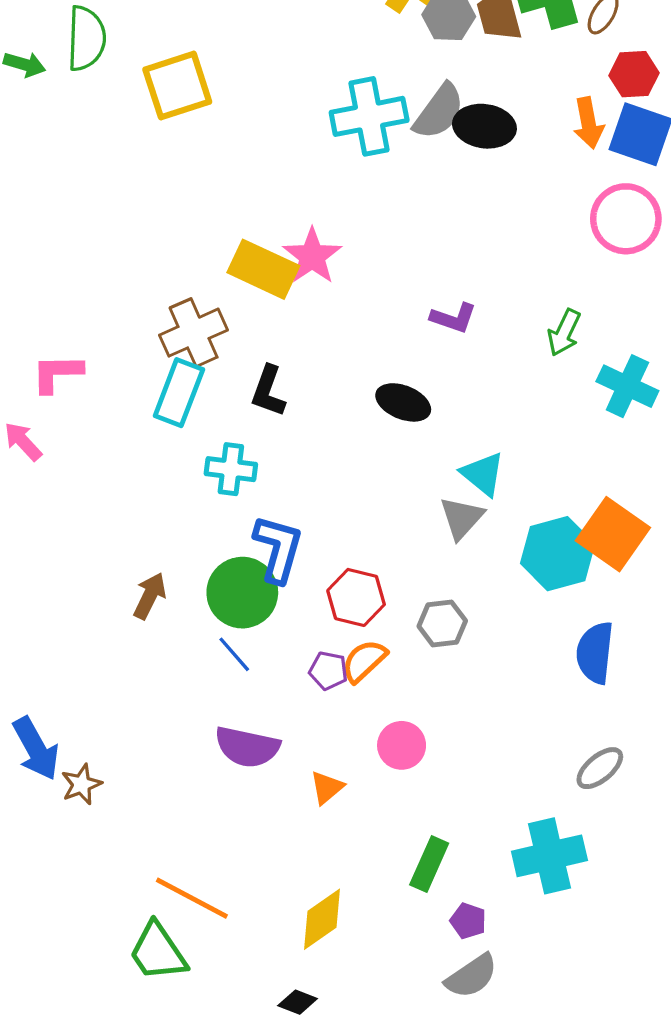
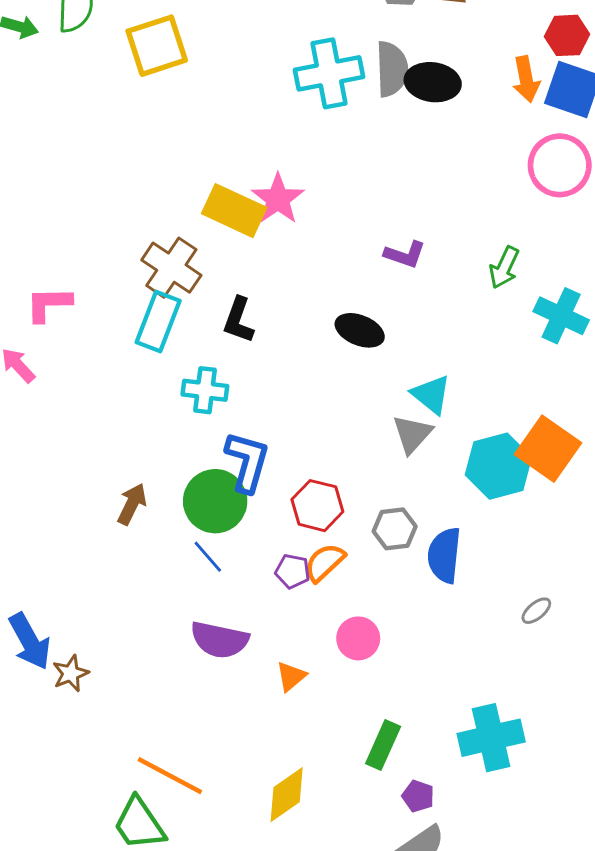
gray semicircle: (439, 112) -> (392, 69), turned -38
brown cross: (194, 333) -> (171, 268), turned -32
blue semicircle: (595, 653) -> (444, 555), moved
gray ellipse: (600, 768) -> (536, 611), moved, size x0.7

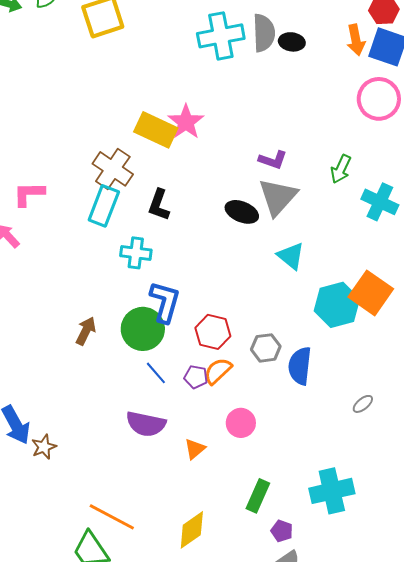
black ellipse: (433, 82) -> (292, 42), size x0.7
gray triangle: (412, 434) -> (278, 197), moved, size x1.4
blue line: (208, 557) -> (156, 373), moved

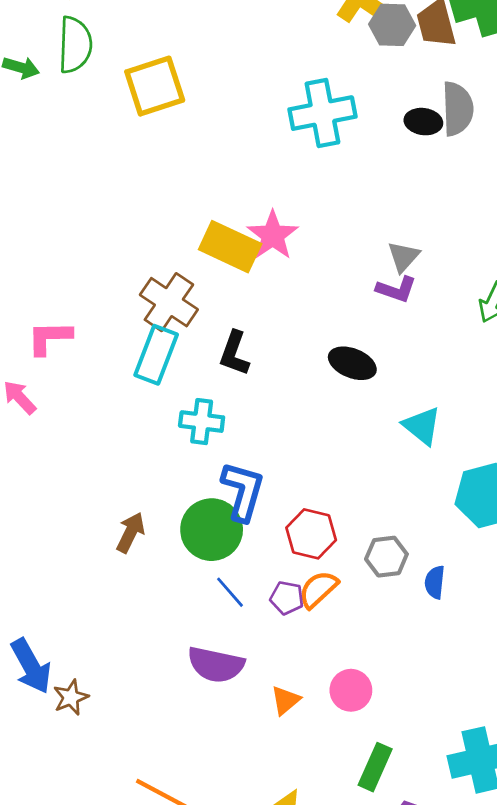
gray semicircle: (264, 33) -> (458, 109), moved
gray triangle: (278, 197) -> (404, 257), moved, size x0.6
blue semicircle: (300, 366) -> (435, 582), size x0.6
pink circle: (241, 423) -> (351, 690), moved

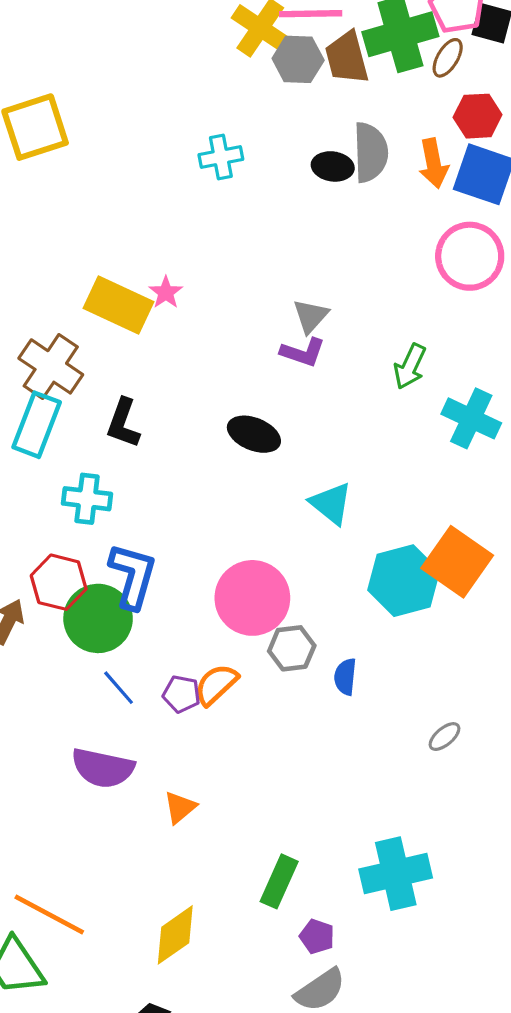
cyan cross: (322, 113) -> (221, 157), size x0.6
pink star: (273, 235) -> (166, 292), size x0.6
red hexagon: (311, 534) -> (59, 582), moved
pink circle: (351, 690) -> (252, 598), moved, size x1.6

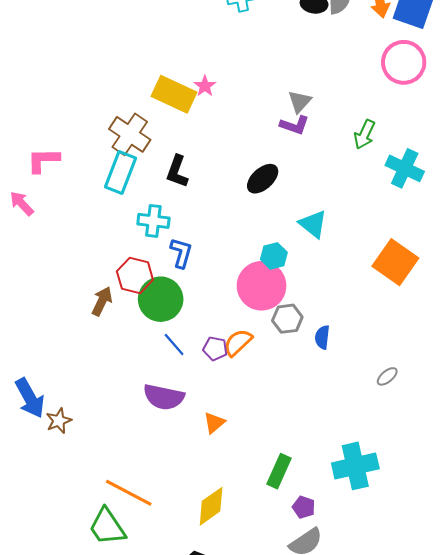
black ellipse: (254, 434) -> (263, 179), turned -64
blue L-shape: (133, 576) -> (181, 253), moved, size x0.7
cyan hexagon: (404, 581) -> (274, 256), moved, size x0.6

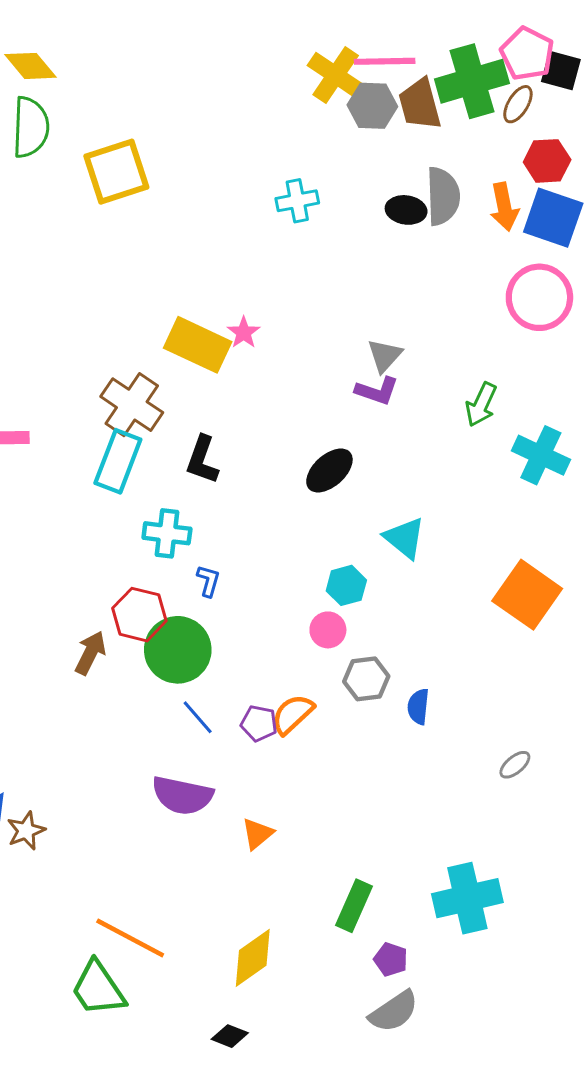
blue L-shape: (181, 253) -> (208, 581), size x0.7
pink circle: (262, 286) -> (328, 630), size x0.5

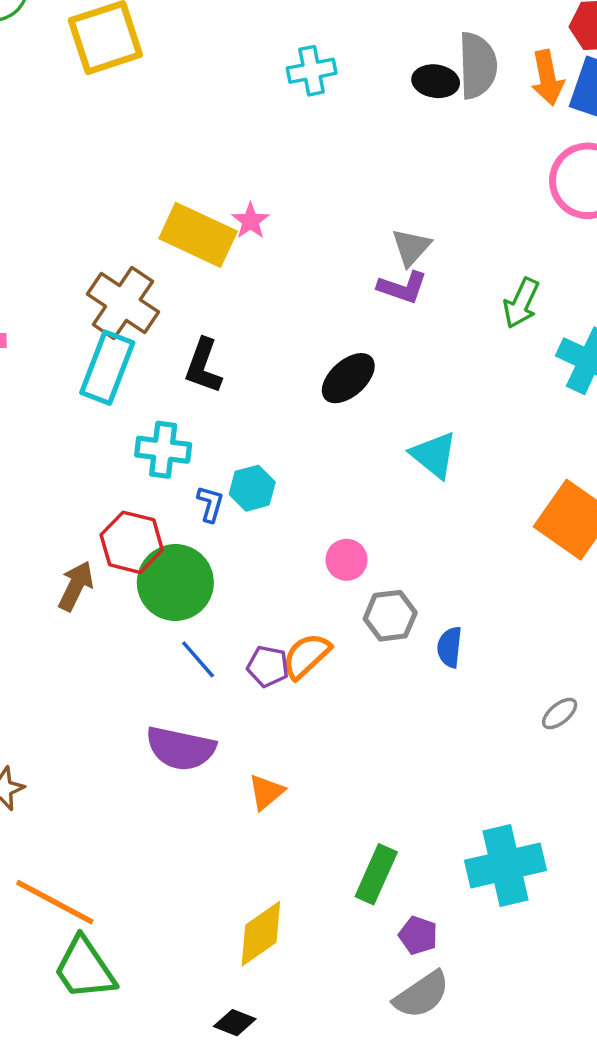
cyan hexagon: (346, 585) -> (252, 488), moved
orange line: (130, 938) -> (55, 902), moved

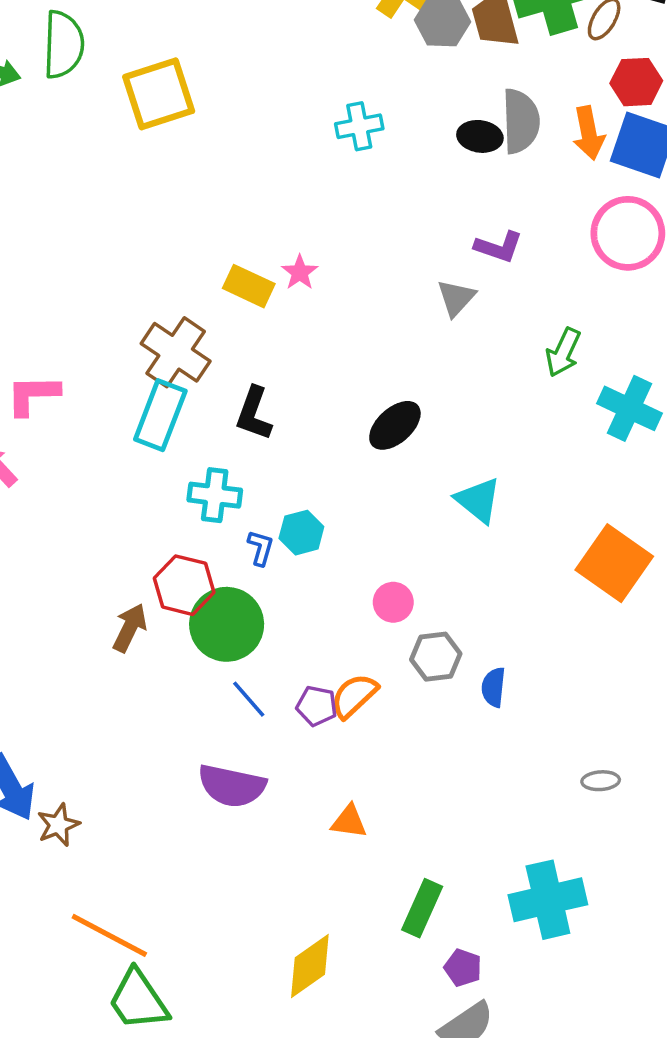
yellow rectangle: (198, 235) -> (249, 286), size x0.7
purple L-shape: (402, 287) -> (499, 247), moved
gray ellipse: (560, 714) -> (601, 781), moved, turned 36
orange triangle: (266, 792) -> (349, 822), moved, turned 48

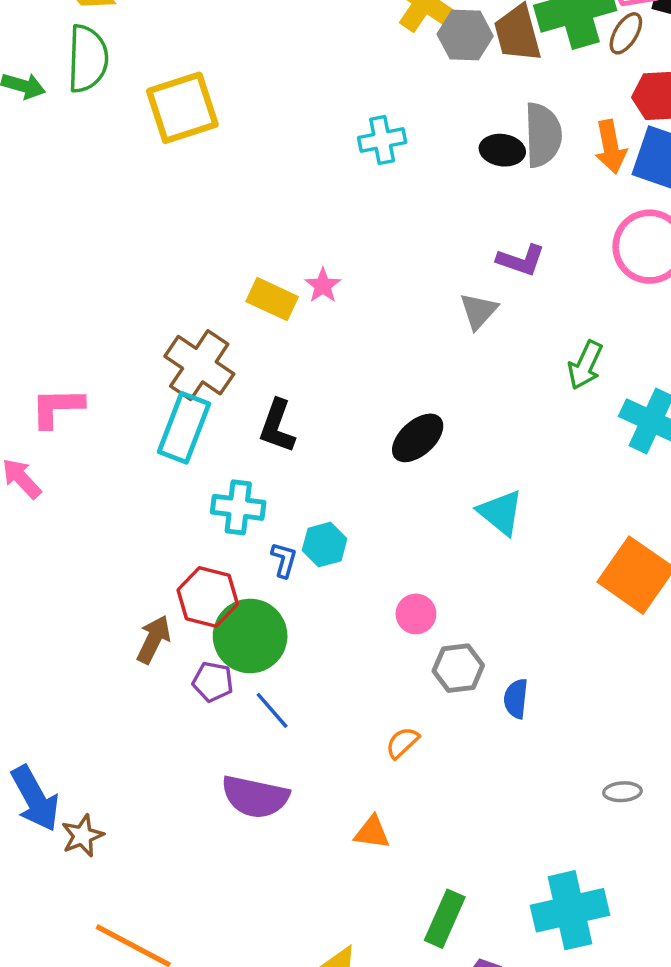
orange semicircle: (354, 696) -> (402, 743), moved, size x0.7
purple pentagon: (317, 706) -> (213, 682), moved

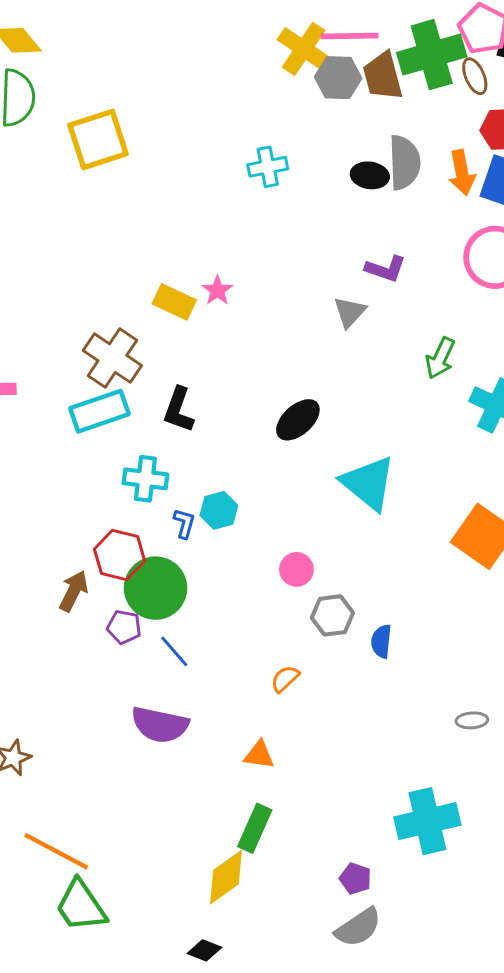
brown ellipse: (626, 33) -> (475, 76), turned -54
cyan rectangle: (184, 428) -> (99, 411), turned 50
cyan triangle: (501, 512) -> (368, 483), size x1.4
green rectangle: (445, 919) -> (255, 828), moved

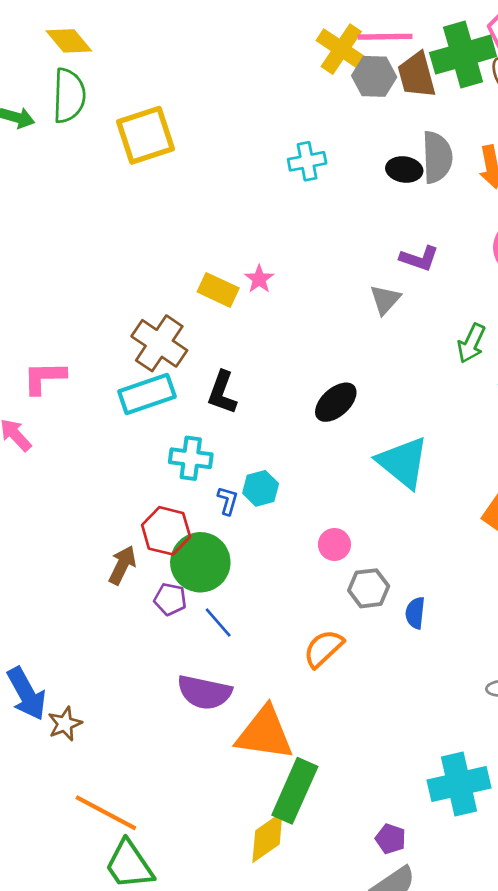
orange semicircle: (285, 679) -> (323, 649), size x1.5
orange triangle: (259, 755) -> (265, 733), moved, size x2.0
green rectangle: (255, 828) -> (295, 791), size x1.4

